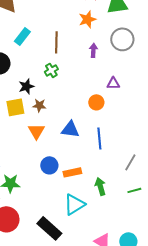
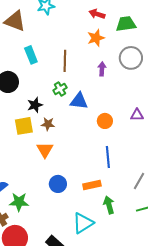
cyan rectangle: (22, 36) -> (31, 55), turned -60
purple triangle: (113, 83) -> (137, 115), moved
blue triangle: (70, 129) -> (79, 101), moved
orange rectangle: (72, 172) -> (92, 185), moved

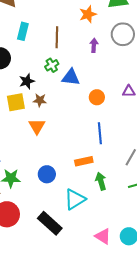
cyan rectangle: (31, 55) -> (23, 31), turned 36
blue circle: (58, 184) -> (47, 174), moved

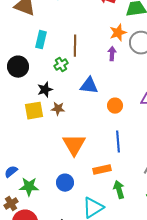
orange star: (88, 14) -> (118, 33), moved
green cross: (52, 65) -> (61, 65), moved
orange triangle: (37, 126) -> (74, 145), moved, size x1.4

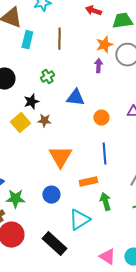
cyan rectangle: (41, 40) -> (27, 40), moved
brown line: (75, 46) -> (59, 39), moved
yellow square: (34, 111) -> (20, 123), turned -30

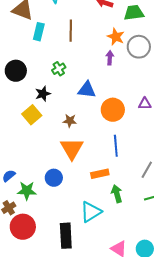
orange star: (104, 45) -> (116, 37), turned -30
orange circle: (101, 118) -> (113, 110), size x1.5
brown star: (44, 121) -> (70, 121), moved
blue circle: (51, 195) -> (54, 178), moved
black rectangle: (54, 244) -> (66, 236), turned 45

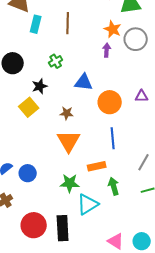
blue circle: (54, 178) -> (28, 173), moved
green star: (27, 191) -> (70, 183), moved
red circle: (23, 227) -> (34, 225), moved

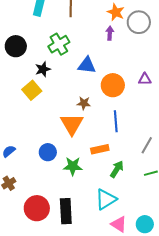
green cross: (56, 61) -> (59, 44), size x1.5
brown star: (67, 113) -> (84, 103), moved
blue circle: (28, 173) -> (48, 152), moved
green arrow: (114, 186) -> (117, 169), turned 48
cyan triangle: (88, 204) -> (106, 199), moved

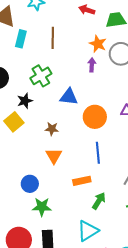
brown star: (84, 103) -> (52, 129), moved
orange triangle: (72, 124) -> (54, 156), size x0.7
green star: (73, 166) -> (42, 207), moved

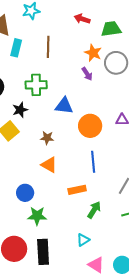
purple arrow: (92, 65) -> (87, 74), turned 144
green cross: (41, 76) -> (36, 85), turned 30
orange triangle: (54, 156) -> (49, 165), turned -30
cyan triangle: (88, 231) -> (83, 240), size x0.6

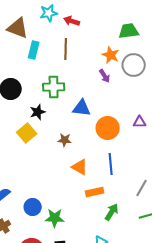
red arrow: (82, 19) -> (72, 21), moved
orange triangle: (49, 165) -> (80, 167), moved
blue circle: (25, 193) -> (33, 207), moved

